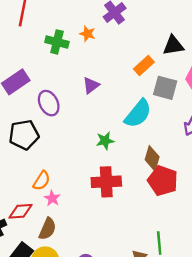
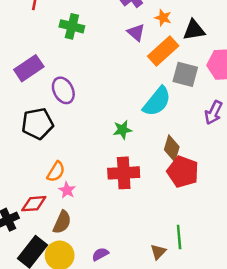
orange star: (87, 34) -> (163, 18), moved
orange rectangle: (144, 65) -> (163, 51), size x1.4
purple triangle: (91, 85) -> (136, 32), moved, turned -42

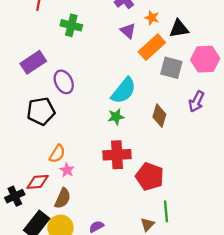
cyan semicircle: (157, 101) -> (124, 91), moved
brown diamond: (172, 148) -> (159, 116), moved
red pentagon: (183, 172) -> (150, 177), moved

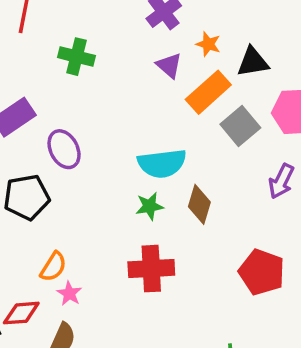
gray square: (171, 68) -> (240, 126), turned 35
cyan semicircle: (124, 91) -> (162, 163), turned 44
brown diamond: (159, 116) -> (199, 204), moved
red pentagon: (150, 177) -> (262, 272), moved

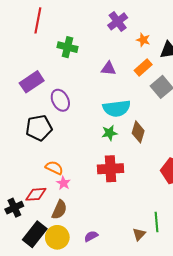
purple triangle: (169, 65) -> (108, 69), moved, turned -35
orange rectangle: (208, 92) -> (143, 68), size x0.7
orange semicircle: (53, 267) -> (54, 168), turned -96

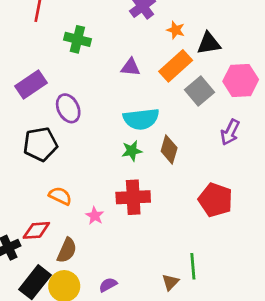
orange rectangle: (143, 68) -> (176, 66), size x1.4
pink star: (63, 183) -> (95, 216), moved

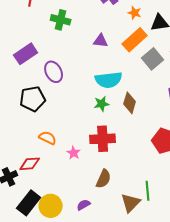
brown semicircle: (67, 250) -> (104, 179), moved
brown triangle: (170, 282) -> (131, 203), size x1.5

